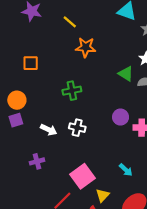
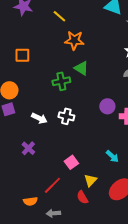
green triangle: (126, 74) -> (81, 68), moved
purple cross: (37, 161) -> (28, 148), turned -32
pink square: (82, 176) -> (71, 162), size x0.6

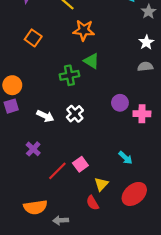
orange square: (22, 55) -> (33, 38), moved, turned 35
white cross: (66, 116) -> (75, 114), turned 35
red line: (52, 185) -> (57, 171), moved
orange semicircle: (30, 201) -> (35, 207), size x1.5

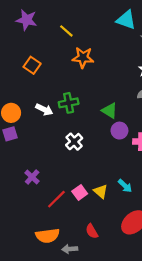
green triangle: (91, 61) -> (110, 111), moved
white arrow: (45, 116) -> (44, 110), moved
yellow triangle: (101, 184) -> (101, 191), moved, turned -32
orange semicircle: (35, 207) -> (48, 236), moved
gray arrow: (61, 220) -> (70, 249), moved

